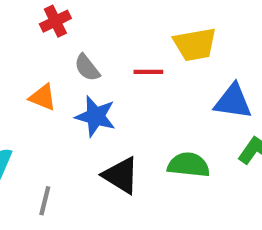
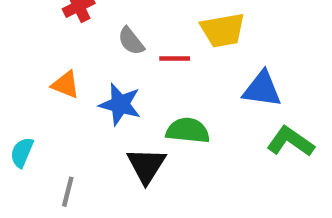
gray semicircle: (87, 68) -> (131, 41), moved
green semicircle: (189, 165) -> (188, 131), moved
black triangle: (121, 175) -> (146, 165), turned 30

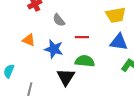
yellow trapezoid: (223, 30) -> (116, 15), moved
red line: (175, 58) -> (82, 37), moved

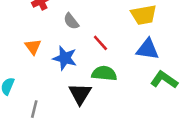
red line: (82, 37) -> (100, 43), turned 48
orange triangle: (29, 40) -> (33, 47), turned 32

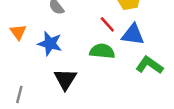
red line: (100, 43) -> (107, 24), moved
green semicircle: (104, 73) -> (102, 51), moved

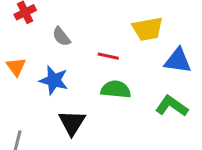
red line: (107, 24) -> (108, 56), moved, turned -36
blue triangle: (133, 35) -> (178, 61), moved

